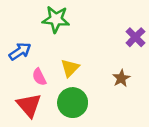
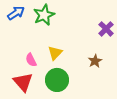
green star: (56, 19) -> (44, 15), turned -30
blue arrow: (20, 51) -> (16, 13), moved

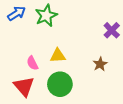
yellow triangle: (55, 53) -> (58, 56), turned 42

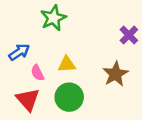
blue arrow: (17, 13) -> (19, 52), moved
brown star: (100, 64) -> (115, 74), size x1.5

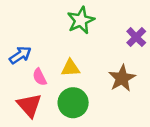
green star: (53, 18) -> (81, 20), moved

